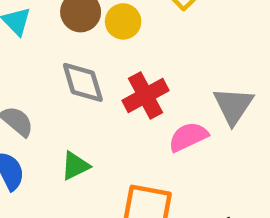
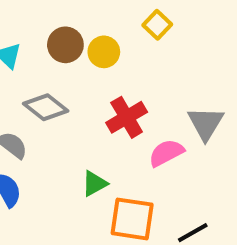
gray diamond: (83, 82) -> (46, 107), moved, turned -33
green triangle: (75, 166) -> (95, 184), moved

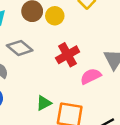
green triangle: (95, 184) -> (44, 103), moved

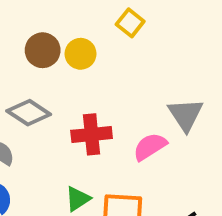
red cross: (68, 55) -> (92, 134), moved, turned 30

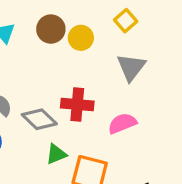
gray diamond: (29, 113) -> (39, 119), moved
gray triangle: (186, 115) -> (131, 67), moved

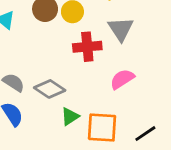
red cross: (77, 104) -> (87, 47), moved

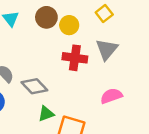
pink semicircle: (122, 79) -> (111, 96), moved

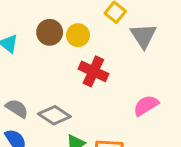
gray triangle: (107, 49) -> (143, 36), moved
red cross: (75, 58) -> (93, 71), turned 30

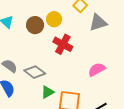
brown circle: (50, 32) -> (35, 25), moved
gray triangle: (143, 36) -> (98, 23), turned 42

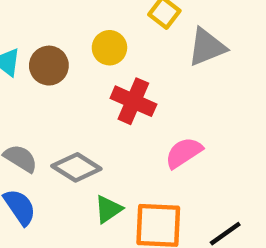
brown circle: (35, 25) -> (49, 66), moved
pink semicircle: (97, 70) -> (184, 153), moved

